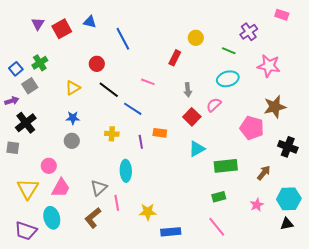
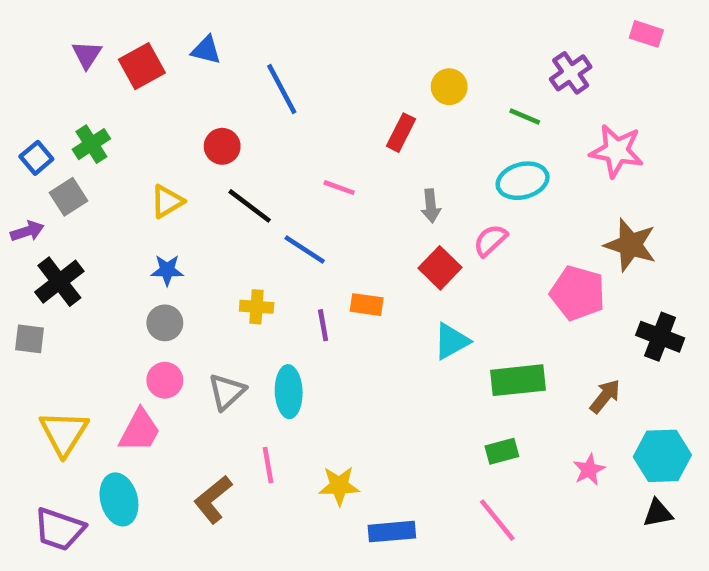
brown star: (275, 107) -> (630, 245), turned 30
pink circle: (49, 166) -> (165, 380), moved
gray triangle: (99, 188) -> (227, 392), moved

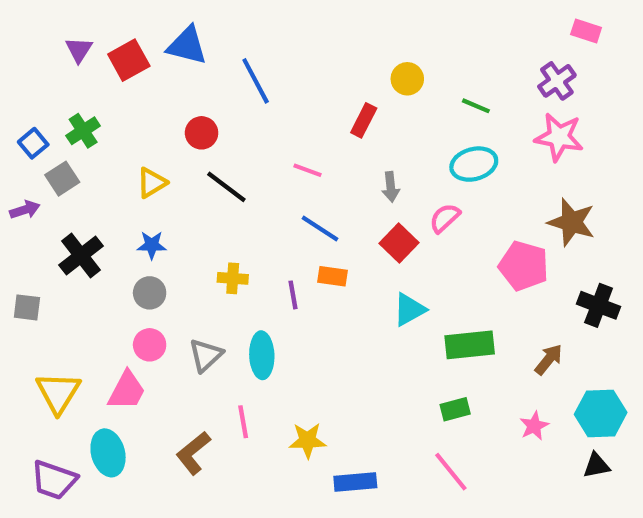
blue triangle: (206, 50) -> (187, 46), size x1.5
purple cross: (571, 73) -> (557, 81), moved
blue line: (305, 249) -> (320, 228), moved
black cross: (59, 282) -> (81, 255), moved

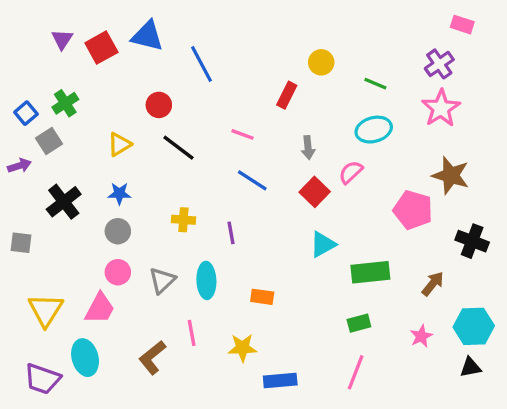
pink star: (559, 137) -> (441, 108), turned 30
orange rectangle: (332, 276) -> (262, 297), moved
pink line: (451, 472) -> (356, 372), turned 60

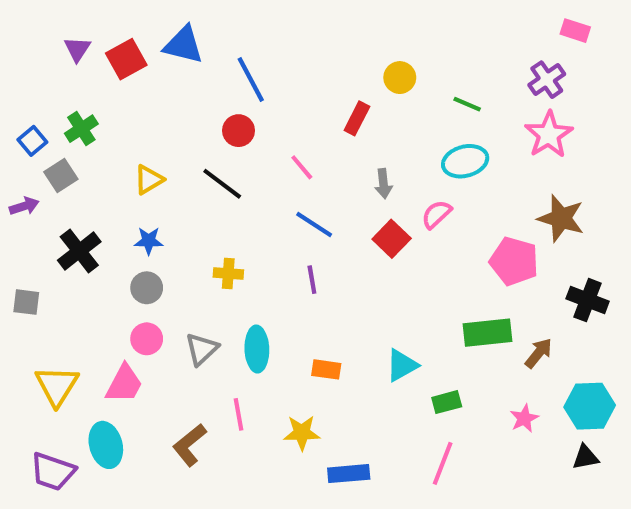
red circle: (159, 105) -> (239, 131), moved
pink line: (242, 134) -> (302, 167), turned 30
purple line: (231, 233) -> (312, 280), moved
cyan triangle: (323, 244) -> (402, 365), moved
green rectangle: (370, 272) -> (488, 333), moved

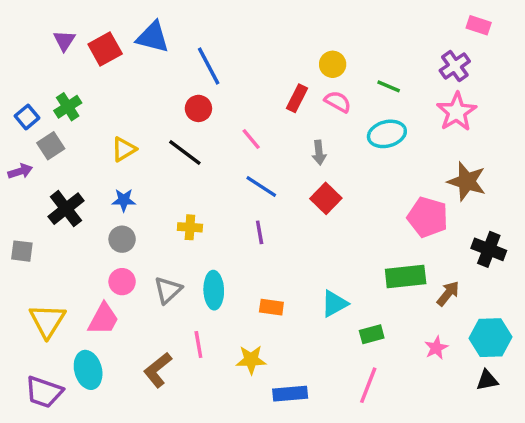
pink semicircle: (437, 214) -> (338, 102), moved, turned 72

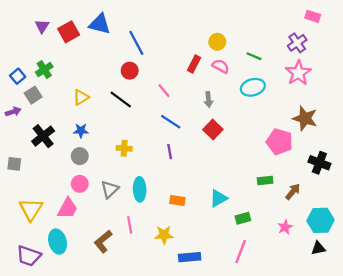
green rectangle: (406, 277) -> (265, 180), size x0.6

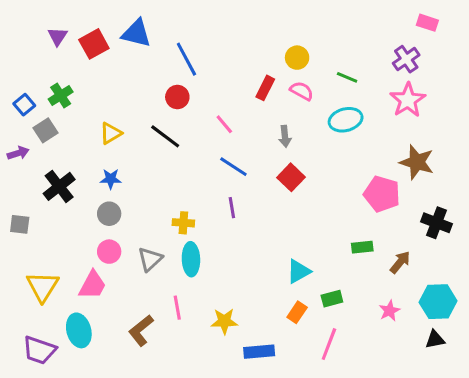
yellow cross: (124, 148) -> (183, 223), moved
orange rectangle: (177, 200) -> (297, 312), moved, turned -64

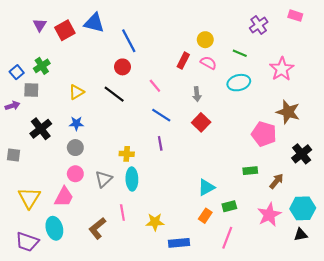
purple cross: (406, 59) -> (259, 25), moved
gray square: (45, 130) -> (31, 90), turned 35
black cross: (436, 223) -> (302, 154), turned 30
pink star: (390, 311) -> (269, 215), size x1.6

